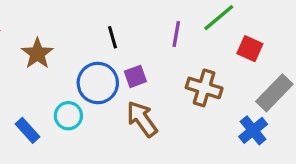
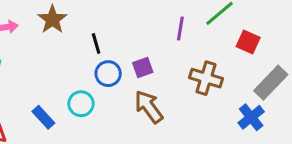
black line: (113, 37) -> (96, 43), moved
brown star: (37, 54) -> (52, 19), moved
blue circle: (98, 83) -> (108, 74), size x0.7

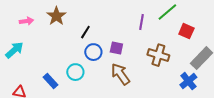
black line: (96, 43) -> (85, 32), turned 48
purple square: (143, 68) -> (116, 48), turned 32

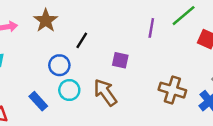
blue circle: (93, 52) -> (59, 65), moved
brown cross: (158, 55) -> (172, 90), moved
brown arrow: (120, 74) -> (105, 92), moved

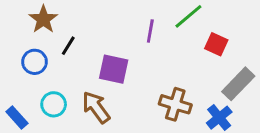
brown star: (46, 20) -> (43, 19), moved
purple square: (120, 60) -> (114, 69), size x1.5
blue circle: (59, 65) -> (35, 62), moved

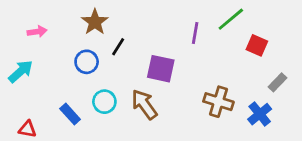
gray rectangle: (238, 84) -> (278, 82), size x0.6

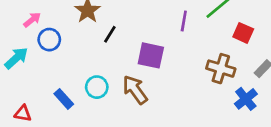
pink arrow: (37, 32) -> (32, 20), turned -30
blue circle: (87, 62) -> (49, 40), moved
brown cross: (218, 102) -> (221, 69), moved

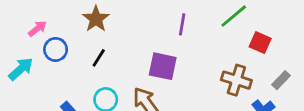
purple line: (184, 21) -> (182, 24), moved
black line: (110, 34) -> (99, 58), moved

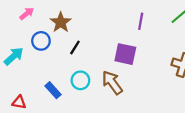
brown star: (96, 19) -> (61, 22), moved
pink arrow: (37, 29) -> (27, 14), moved

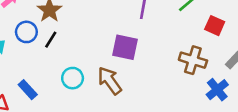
black line: (75, 48) -> (51, 40), moved
blue rectangle: (53, 90) -> (28, 90), moved

